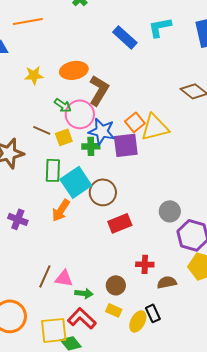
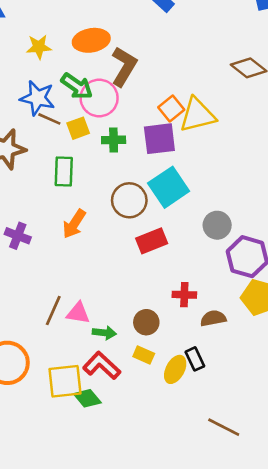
green arrow: (63, 105) -> (77, 86), size x1.4
blue star: (102, 131) -> (37, 98), moved
cyan square: (76, 182) -> (169, 187), moved

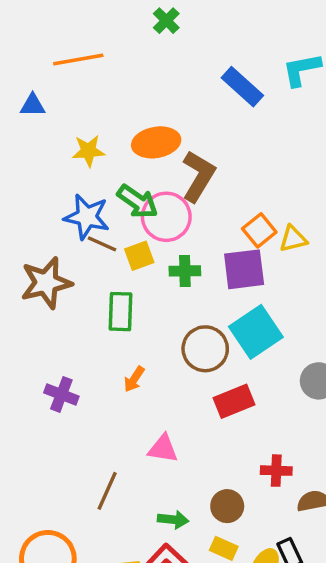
yellow triangle: (197, 115) -> (293, 239), size x0.6
orange arrow: (74, 224) -> (134, 379), size x0.7
pink triangle: (78, 313) -> (163, 449), moved

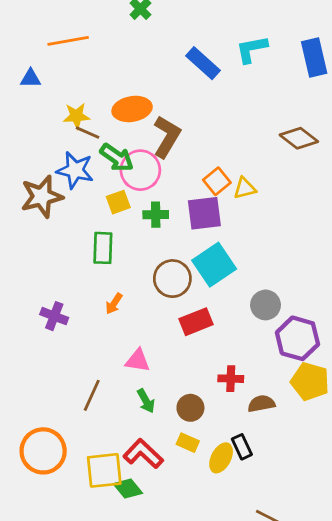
brown line: (102, 244) -> (88, 133), moved
brown star: (46, 283) -> (42, 197), moved
green arrow: (173, 520) -> (146, 401), moved, turned 55

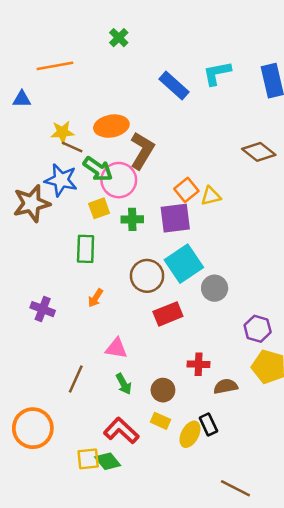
gray circle: (266, 305) -> (215, 288), moved
purple hexagon: (297, 338) -> (258, 329), size x0.7
yellow square: (104, 470) -> (88, 459), moved, size x0.7

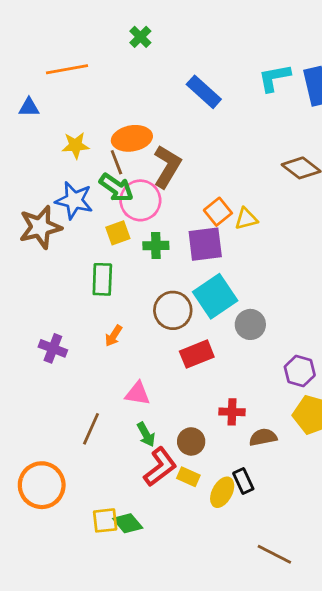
cyan L-shape: (217, 73) -> (274, 78), moved
brown line: (72, 147) -> (116, 162), moved, turned 45
red L-shape: (121, 431) -> (160, 467), moved, turned 100

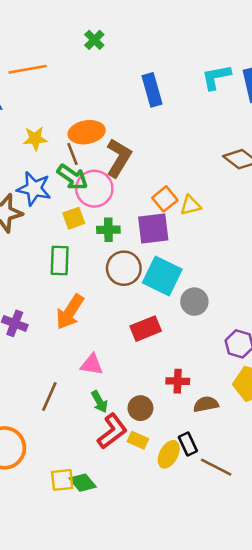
blue rectangle: (204, 92) -> (152, 90), turned 32
cyan square: (215, 296) -> (162, 276), turned -30
brown circle: (173, 310) -> (124, 268), moved
orange arrow: (114, 336) -> (70, 312), size x1.8
brown line: (274, 554) -> (216, 467), moved

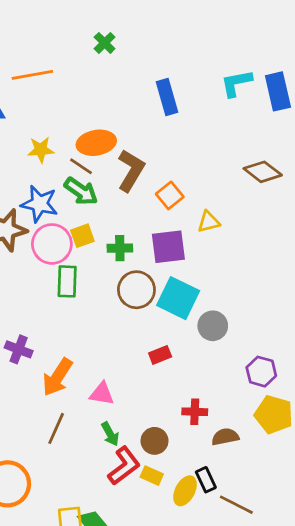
brown line: (72, 154) -> (81, 166), turned -35
pink circle: (94, 189) -> (52, 244), moved
orange square: (165, 199) -> (170, 195), moved
orange arrow: (70, 312) -> (57, 377), moved
red rectangle: (146, 329) -> (160, 355), size x0.7

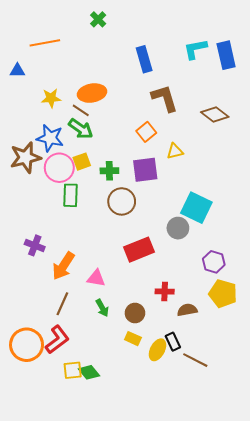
brown L-shape: (131, 170) -> (165, 98), moved, turned -48
cyan square: (178, 298) -> (196, 208), moved
red rectangle: (160, 355) -> (139, 250), size x1.8
red L-shape: (124, 466) -> (57, 340), moved

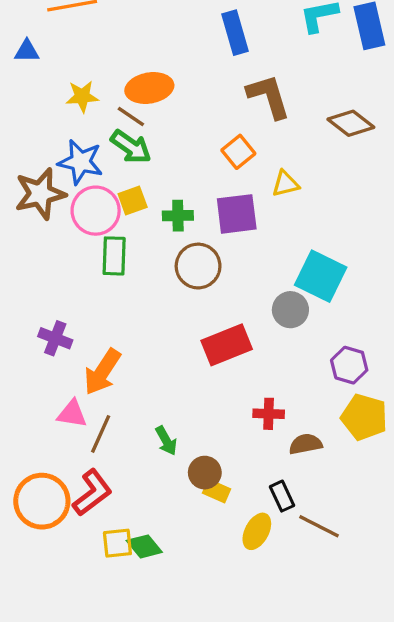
pink triangle: (96, 278) -> (72, 414), moved
brown circle: (135, 313) -> (205, 473), moved
yellow ellipse: (157, 350) -> (257, 531), moved

